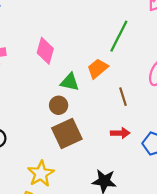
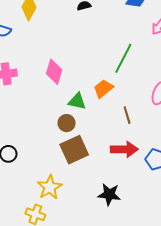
red arrow: (120, 133) -> (124, 149), size x1.5

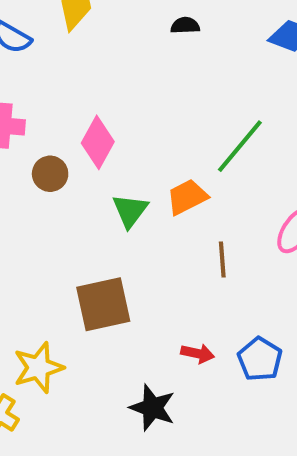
green triangle: (77, 101) -> (130, 211), turned 42
brown circle: (66, 123) -> (50, 174), moved
red arrow: (124, 149) -> (198, 354), moved, size x0.6

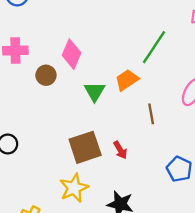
red arrow: (198, 354) -> (120, 150), moved, turned 54
yellow star: (38, 368) -> (74, 188), moved

